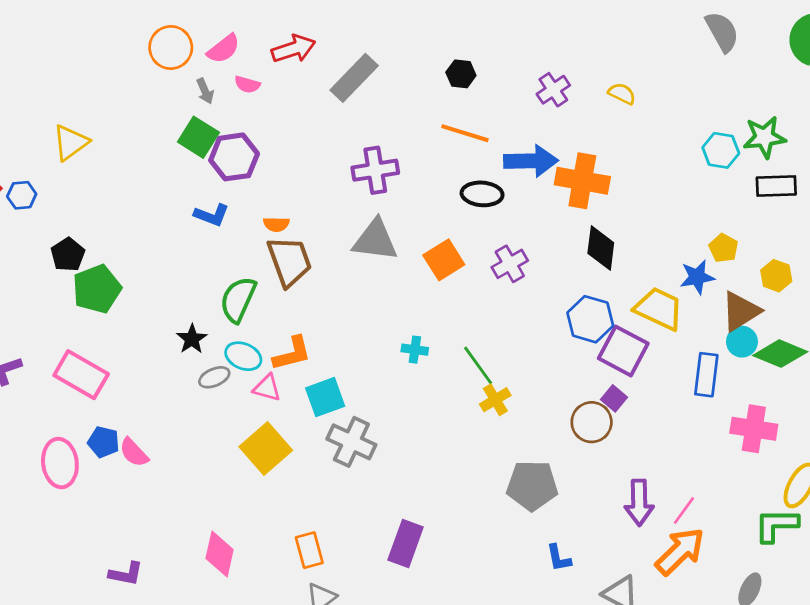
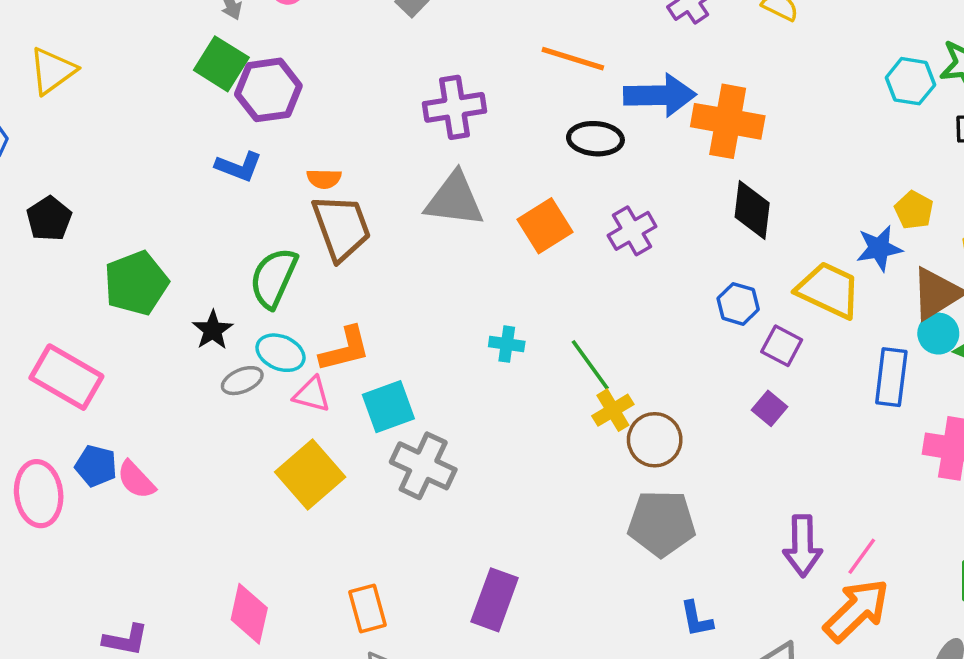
green pentagon: (97, 289) -> (136, 283), moved
blue hexagon: (590, 319) -> (738, 304), size x0.7
purple square: (623, 351) -> (782, 346), size x0.6
brown circle: (592, 422) -> (655, 440), moved

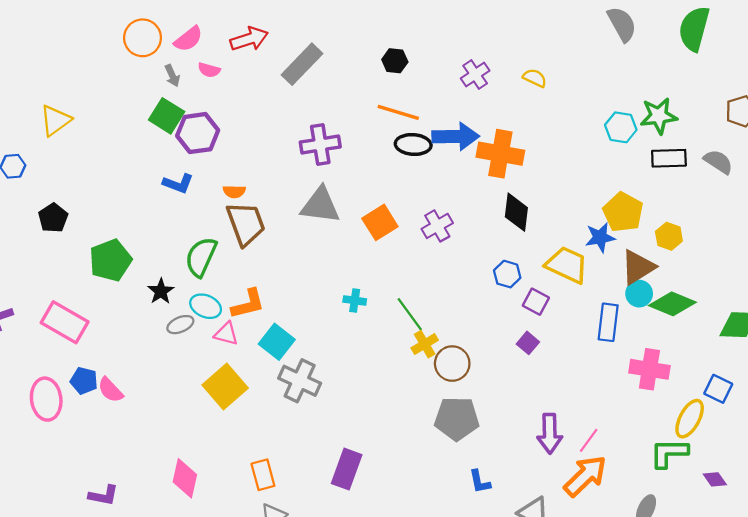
black ellipse: (595, 139) -> (413, 144), moved
yellow pentagon: (914, 210) -> (623, 212), size x1.6
cyan square: (388, 407) -> (277, 342), turned -32

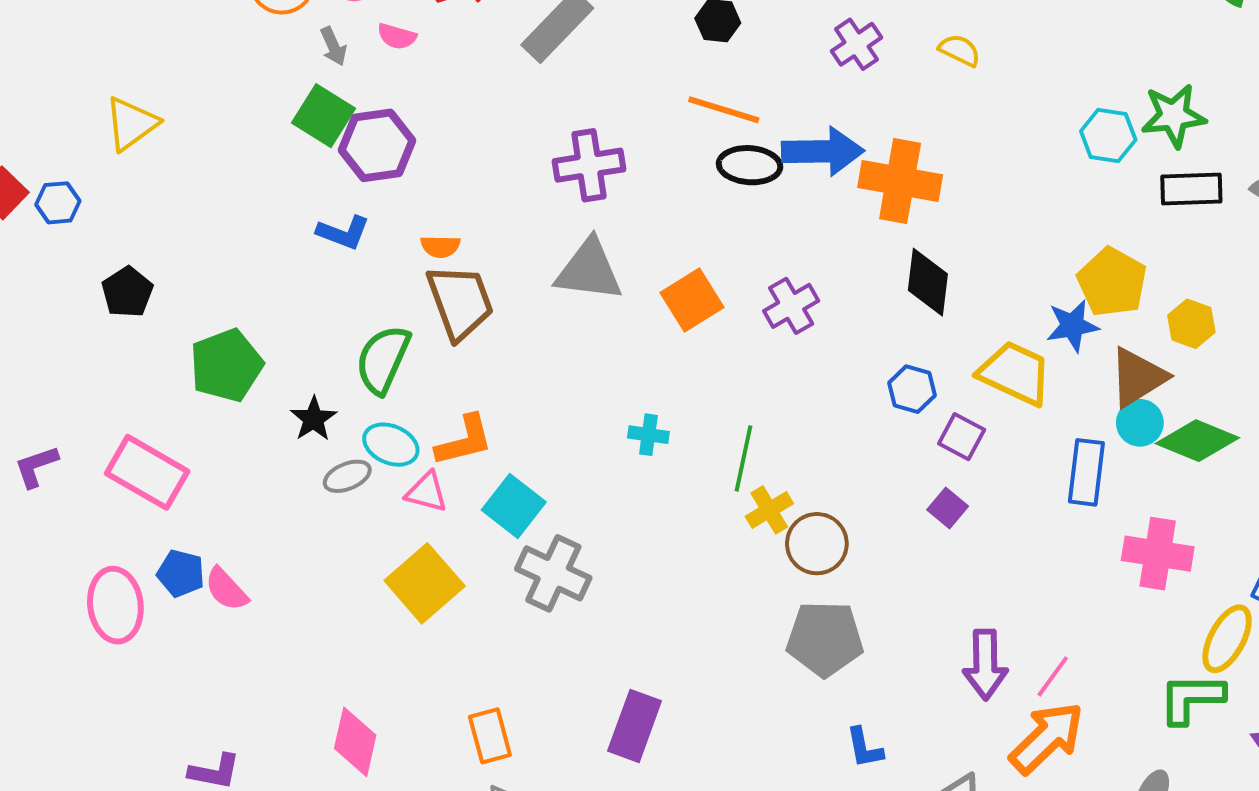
green line: (410, 314) -> (744, 458), turned 48

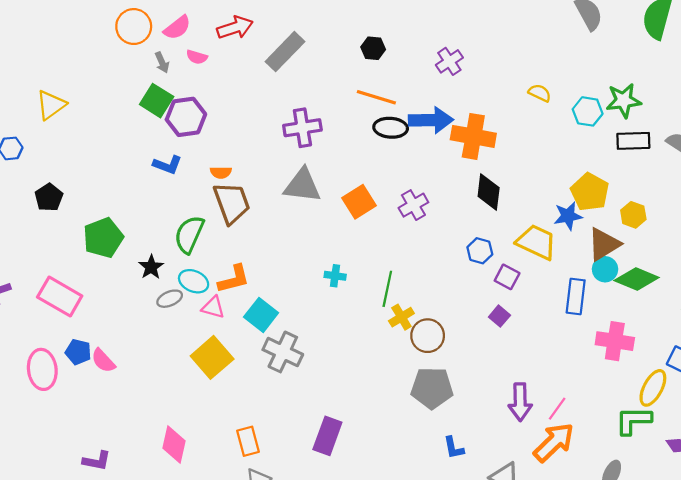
yellow semicircle: (960, 50) -> (540, 93), moved

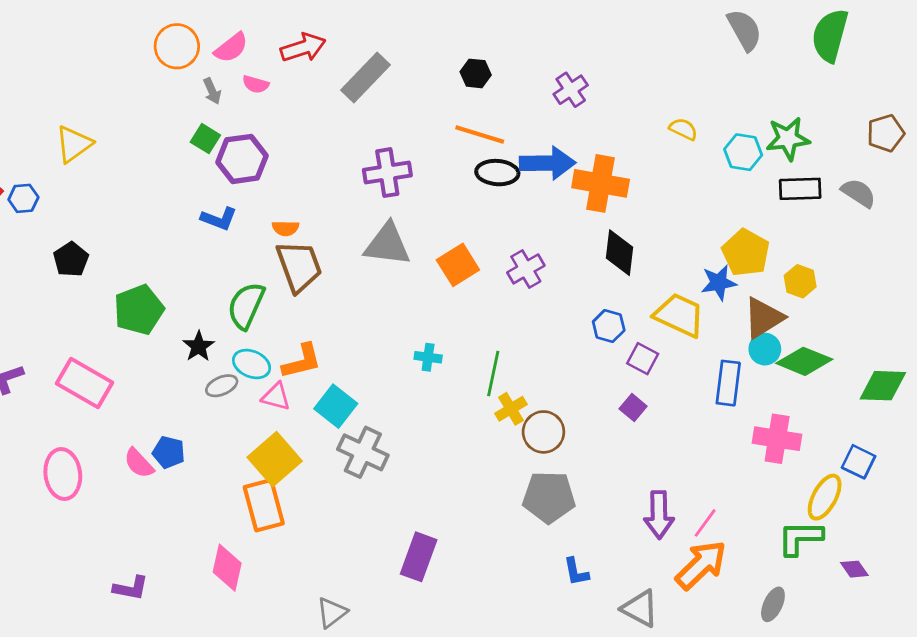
green square: (157, 101) -> (205, 139), size x0.7
blue pentagon: (78, 352) -> (169, 452), moved
orange rectangle: (248, 441) -> (264, 505), moved, size x1.4

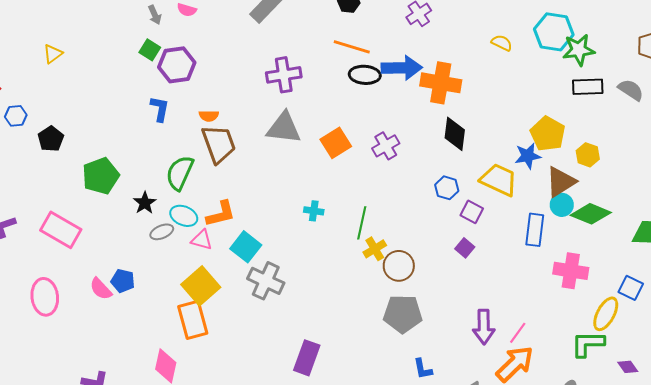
yellow triangle: (74, 144) -> (53, 54), size x0.7
cyan hexagon: (743, 152) -> (554, 32), moved, size x1.4
blue hexagon: (23, 198) -> (16, 116), moved
blue L-shape: (219, 219) -> (160, 109), turned -100

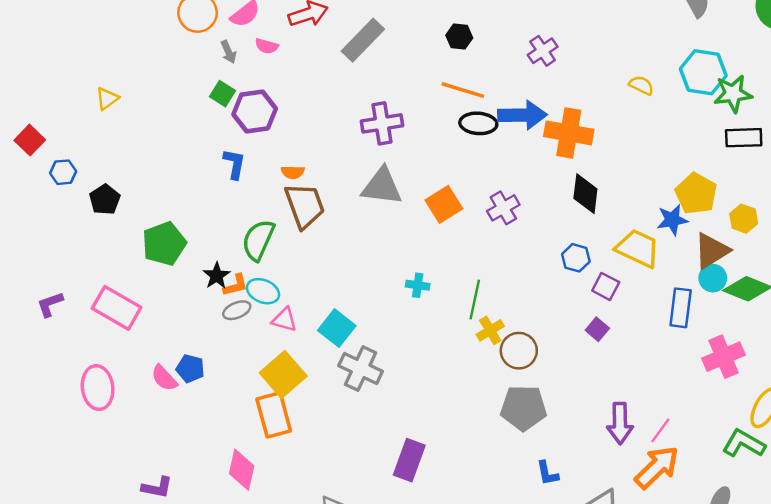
orange L-shape: (221, 214) -> (236, 285), moved, size x0.7
pink cross: (571, 271) -> (723, 357), turned -32
green L-shape: (588, 344) -> (744, 443), turned 30

